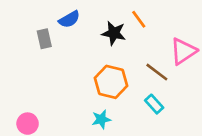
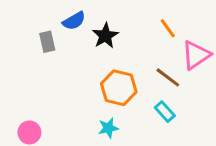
orange line: (139, 19) -> (168, 28), moved
black star: (114, 33) -> (105, 36), moved, turned 30

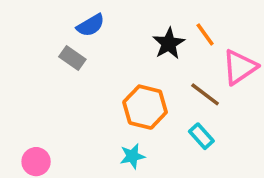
black star: (105, 36) -> (169, 43), moved
gray rectangle: (47, 42) -> (72, 58), moved, turned -42

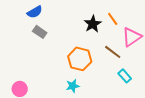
blue semicircle: (91, 25) -> (35, 12), moved
cyan rectangle: (201, 136) -> (125, 76), moved

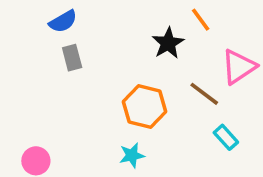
orange line: (113, 19) -> (201, 20), moved
gray rectangle: (40, 32) -> (72, 58), turned 40

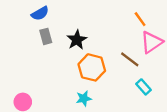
orange line: (201, 20) -> (140, 19), moved
black star: (168, 43) -> (77, 40), moved

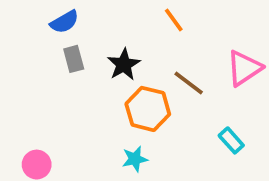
orange line: (140, 19) -> (174, 20), moved
brown line: (130, 59) -> (189, 83), moved

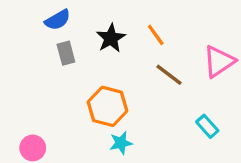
orange line: (174, 20) -> (156, 35), moved
black star: (124, 64) -> (111, 38), moved
orange hexagon: (148, 109) -> (108, 106), moved

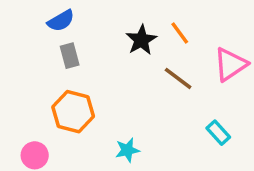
orange line: (156, 35) -> (180, 33), moved
black star: (111, 38) -> (141, 40), moved
orange hexagon: (108, 106) -> (73, 112), moved

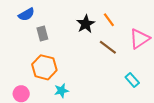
blue semicircle: (61, 21) -> (26, 14), moved
cyan star: (127, 150) -> (61, 91), moved

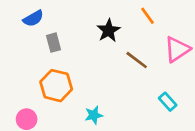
orange line: (109, 20) -> (147, 16), moved
cyan star: (61, 91) -> (94, 115), moved

